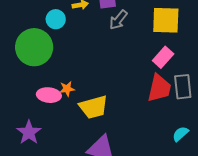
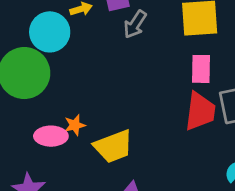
cyan circle: (56, 19) -> (50, 32), size x1.5
pink rectangle: (163, 57) -> (201, 69), turned -35

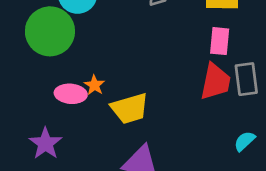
orange star: (75, 125) -> (94, 85), turned -30

